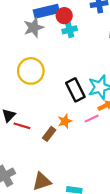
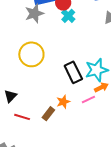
cyan cross: (70, 30) -> (68, 16), turned -32
red line: (22, 126) -> (22, 117), moved

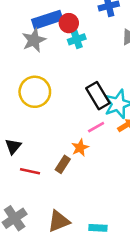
cyan cross: (68, 16) -> (77, 39), turned 32
black rectangle: (73, 72) -> (98, 96), moved
pink line: (88, 100) -> (96, 127), moved

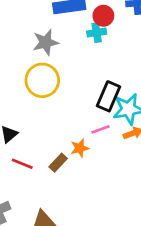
red circle: (69, 23) -> (103, 16), moved
gray star: (34, 40) -> (46, 42), moved
black rectangle: (98, 96) -> (109, 96), turned 44

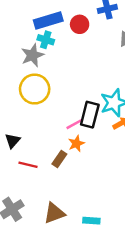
cyan cross: (97, 33) -> (46, 40), moved, turned 35
black rectangle: (109, 96) -> (90, 115), moved
pink line: (101, 129) -> (74, 124), moved

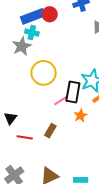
red circle: (80, 24) -> (50, 14), moved
yellow circle: (35, 89) -> (44, 73), moved
orange star: (76, 143) -> (80, 116), moved

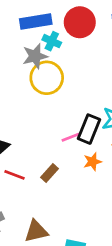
red circle: (50, 14) -> (80, 22), size x1.5
blue rectangle: (33, 16) -> (36, 21), moved
yellow circle: (44, 73) -> (47, 78), moved

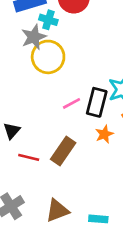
pink line: (71, 137) -> (72, 103), moved
brown rectangle: (50, 173) -> (63, 151), size x1.5

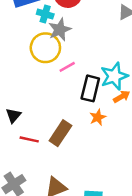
gray star: (34, 37) -> (60, 30), moved
pink line: (72, 103) -> (67, 67), moved

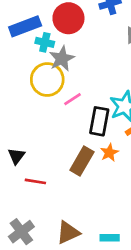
brown rectangle: (60, 133) -> (82, 161), moved

